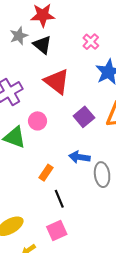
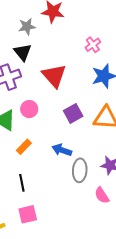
black triangle: (42, 45) -> (23, 52), moved
orange rectangle: (46, 173) -> (24, 147), moved
black line: (59, 199) -> (22, 183), moved

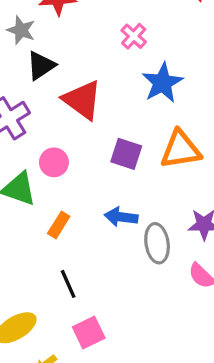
gray star: (27, 27) -> (21, 30), turned -30
black triangle: (23, 52) -> (41, 66), moved, turned 48
purple square: (73, 113) -> (126, 154), turned -30

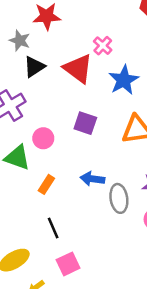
red triangle: (82, 100) -> (78, 69), moved
purple square: (126, 154) -> (85, 123), moved

